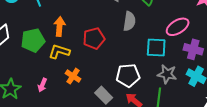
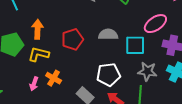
gray semicircle: (129, 21) -> (108, 34), moved, turned -96
pink arrow: (42, 85) -> (34, 84), moved

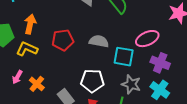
orange cross: (54, 78) -> (37, 84), moved

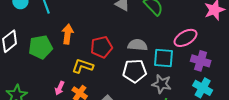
yellow L-shape: (27, 49) -> (83, 66), moved
white pentagon: (92, 81) -> (135, 71), moved
gray star: (131, 84) -> (162, 84), moved

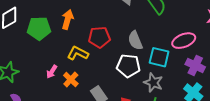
gray semicircle: (138, 45) -> (135, 40), turned -126

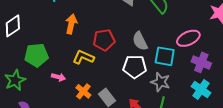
green pentagon: (39, 28) -> (36, 55), moved
pink arrow: (52, 72) -> (59, 77), turned -104
orange cross: (71, 80) -> (83, 91), moved

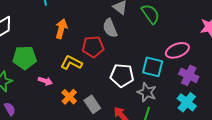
gray semicircle: (140, 41) -> (110, 28), moved

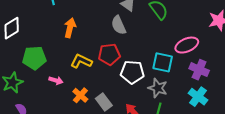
red pentagon: (93, 47) -> (109, 54), moved

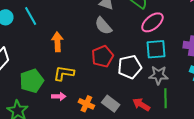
pink ellipse: (187, 45) -> (152, 22), moved
yellow L-shape: (81, 61) -> (64, 73), moved

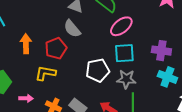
red pentagon: (103, 56) -> (56, 48), moved
yellow L-shape: (64, 73) -> (45, 73), moved

